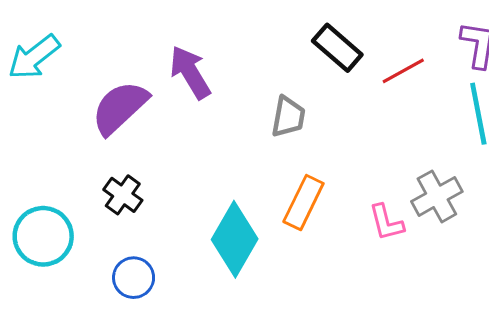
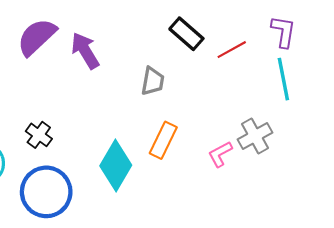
purple semicircle: (120, 108) -> (37, 37), moved
pink L-shape: (386, 222) -> (220, 154), turned 76
blue circle: (134, 278) -> (46, 192), size x1.8

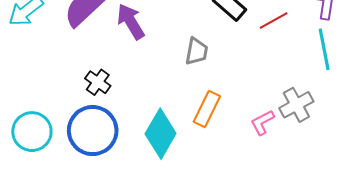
black cross: (39, 135) -> (98, 82), moved
blue circle: (46, 192) -> (93, 131), moved

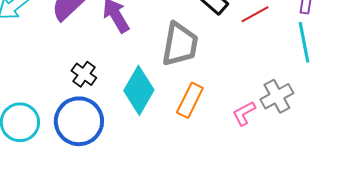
gray trapezoid: (197, 51) -> (180, 44), size x1.6
cyan diamond: (161, 134) -> (139, 90), moved

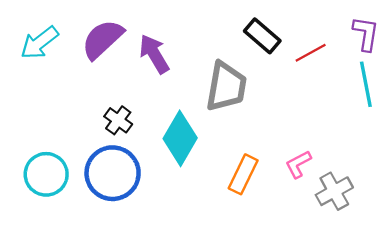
gray cross: (277, 96) -> (334, 191), moved
orange rectangle: (190, 100) -> (243, 174), moved

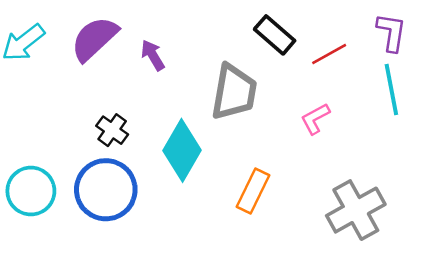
purple arrow: (154, 54) -> (153, 55), size x0.7
pink L-shape: (298, 164) -> (315, 119), moved
gray cross: (334, 191) -> (356, 210), size x1.4

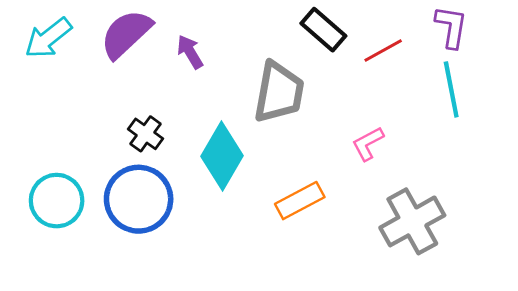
pink L-shape: (315, 119) -> (368, 144), moved
orange rectangle: (253, 191) -> (300, 201), turned 36

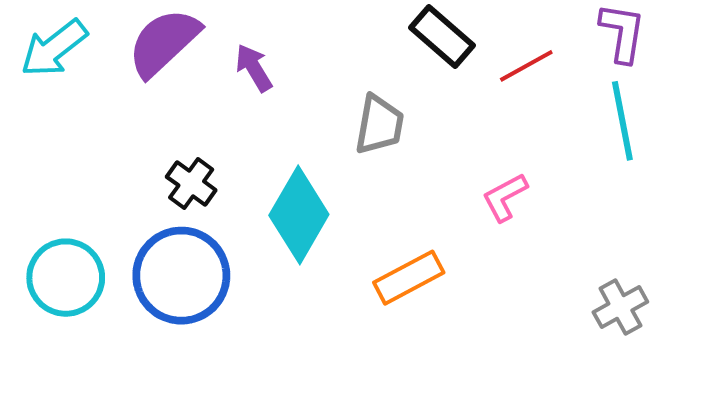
gray trapezoid: (279, 92) -> (379, 125), size x0.7
gray cross: (412, 221) -> (620, 307), moved, size x0.6

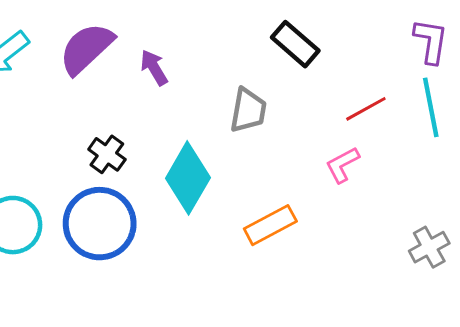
red line: (526, 66) -> (366, 109), moved

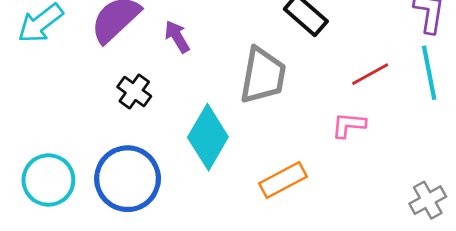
gray trapezoid: (248, 110) -> (263, 75), size x1.4
black cross: (107, 154) -> (134, 92), moved
pink L-shape: (342, 165) -> (349, 125), turned 33

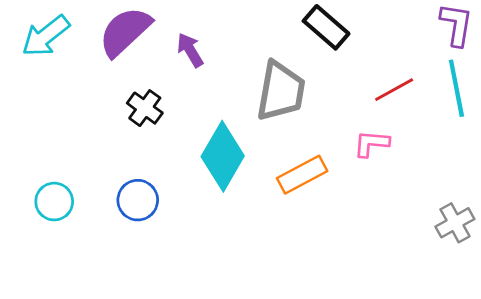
blue circle: (128, 179) -> (138, 200), size x0.6
cyan circle: (48, 180) -> (54, 202), size x0.7
orange rectangle: (283, 180) -> (302, 175), moved

